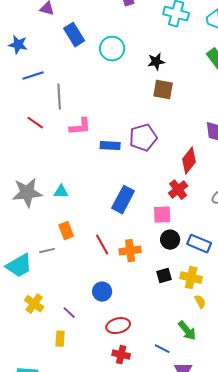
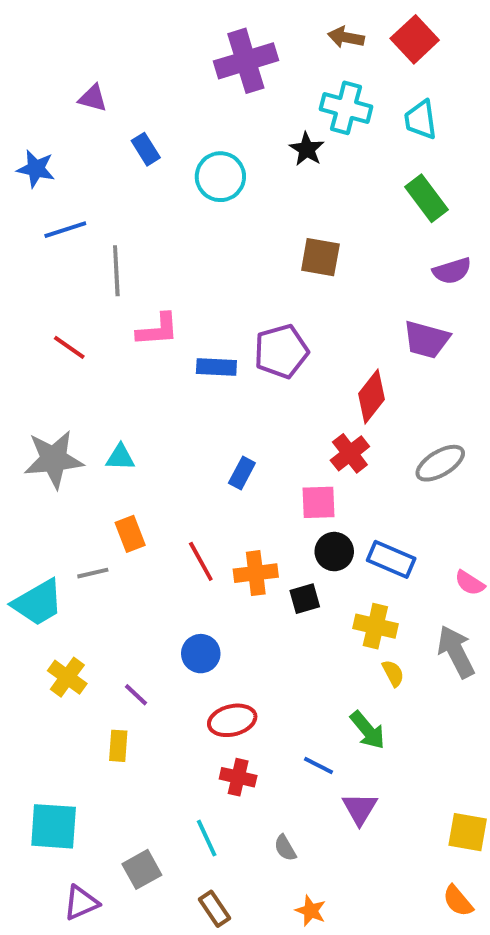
blue rectangle: (74, 35) -> (146, 149), size x0.7
black star: (156, 62) -> (307, 149), moved, turned -30
red line: (35, 123) -> (69, 347), moved
blue rectangle: (123, 200) -> (242, 473), size x0.6
black square: (164, 276) -> (305, 599), moved

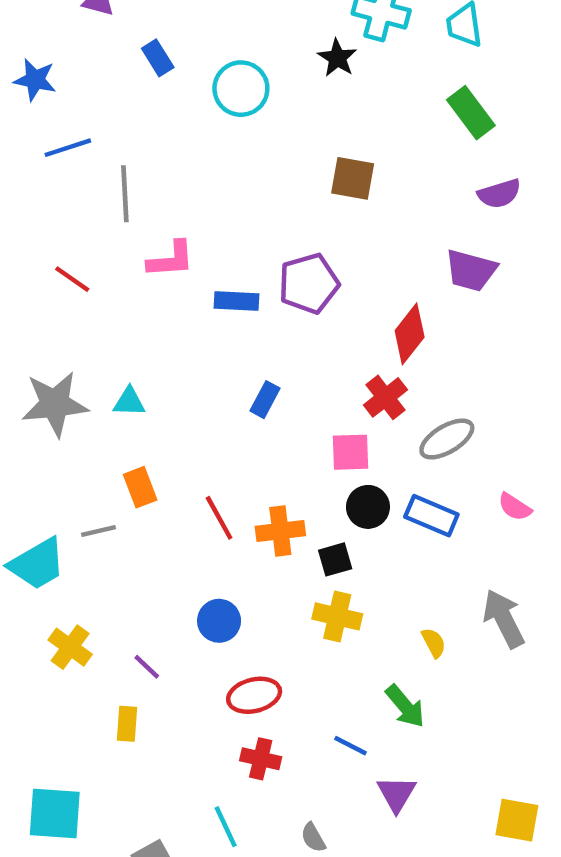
gray ellipse: (440, 463) -> (447, 439), moved
blue rectangle: (242, 473) -> (265, 400), moved
pink semicircle: (470, 583) -> (515, 507), moved
yellow cross: (375, 626) -> (337, 616), moved

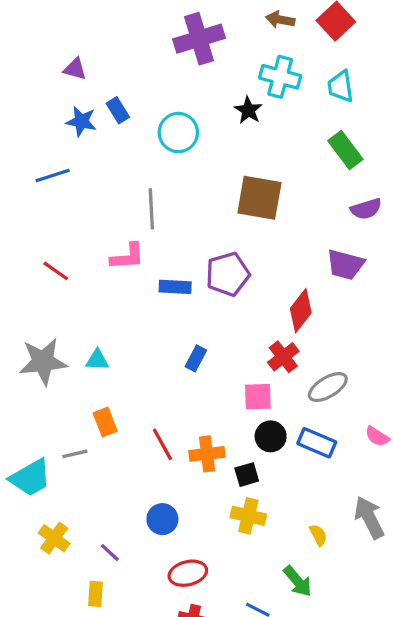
blue star: (35, 80) -> (81, 121), moved
brown square: (353, 178) -> (259, 198), size x1.4
gray line: (125, 194) -> (151, 209), moved

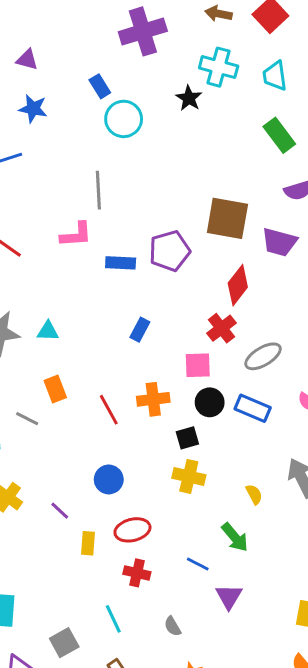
blue rectangle: (118, 110) -> (100, 86), moved
brown square: (259, 198) -> (227, 218), moved
gray line: (75, 454) -> (27, 419), turned 40
orange cross: (207, 454) -> (153, 399), moved
yellow rectangle: (96, 594) -> (88, 543), moved

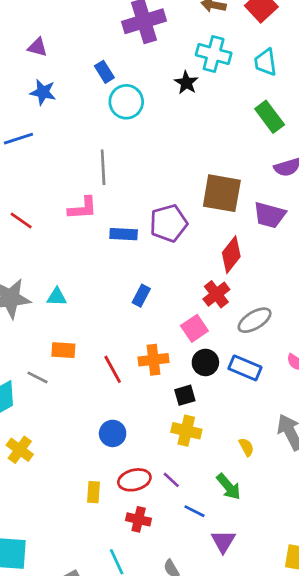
pink square: (198, 365) -> (194, 328), turned -32
orange rectangle: (55, 389) -> (63, 350), turned -65
purple line: (60, 511) -> (171, 480), moved

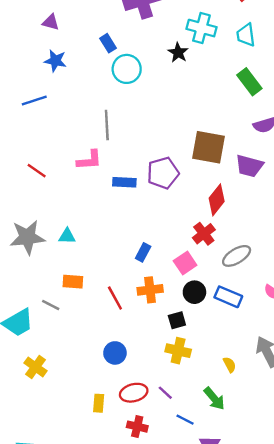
blue rectangle: (141, 296) -> (143, 252), moved

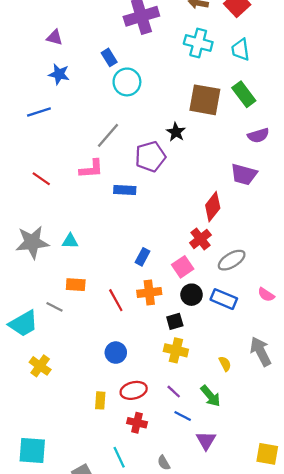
black star: (178, 53) -> (176, 132), moved
gray line: (107, 125) -> (108, 135), turned 44
brown square: (208, 147) -> (205, 100), moved
purple pentagon: (163, 173) -> (150, 157), moved
purple line: (165, 393) -> (174, 392), moved

